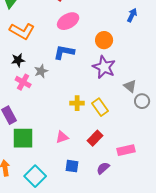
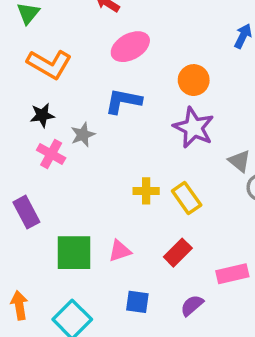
green square: (23, 138) -> (74, 253), moved

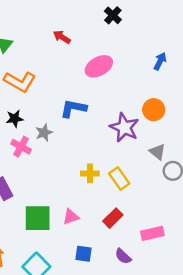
pink ellipse: (130, 47) -> (99, 66), moved
orange circle: (194, 80) -> (154, 110), moved
purple semicircle: (192, 305) -> (123, 256), turned -96

